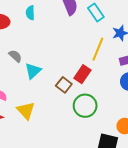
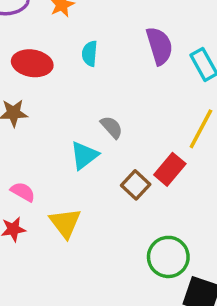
gray semicircle: (15, 56) -> (112, 127), moved
green circle: (85, 106) -> (168, 257), moved

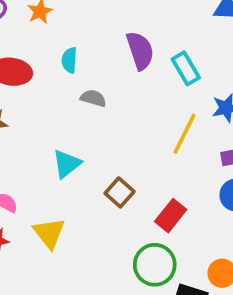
gray semicircle: (112, 127) -> (93, 98), moved, turned -30
red rectangle: (170, 169) -> (171, 216), moved

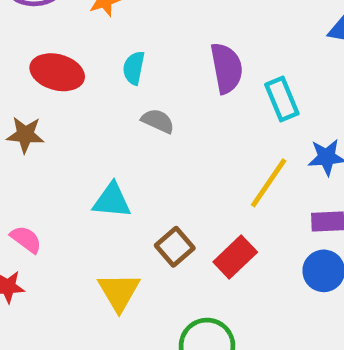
cyan triangle: (67, 164) -> (112, 201), turned 36
red rectangle: (171, 216) -> (235, 257), moved
yellow triangle: (49, 233) -> (119, 292), moved

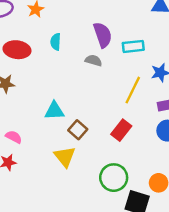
cyan rectangle: (282, 99) -> (133, 46), turned -65
gray semicircle: (158, 121) -> (93, 60), moved
brown square: (175, 247) -> (78, 130), moved

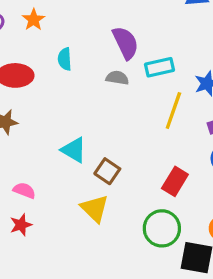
cyan rectangle: (133, 46) -> (159, 67), moved
cyan triangle: (54, 111) -> (74, 150), turned 40
red rectangle: (121, 130) -> (175, 181), moved

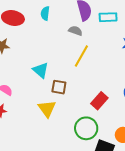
cyan rectangle: (159, 67) -> (108, 17), moved
yellow line: (173, 111) -> (81, 56), moved
brown square: (107, 171) -> (59, 87), turned -35

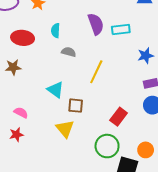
gray semicircle: (75, 31) -> (69, 52), moved

